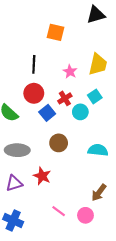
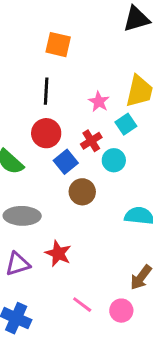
orange square: (55, 32) -> (58, 45), moved
cyan square: (95, 96) -> (126, 124), moved
brown circle: (59, 143) -> (82, 192), moved

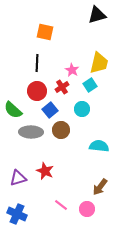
red cross: (91, 141) -> (62, 87), moved
gray ellipse: (22, 216) -> (31, 132), moved

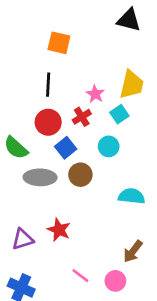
black triangle: (97, 15) -> (129, 20), turned 30

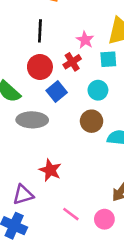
cyan square: (119, 114) -> (108, 59), turned 30
brown circle: (80, 175) -> (92, 121), moved
purple triangle: (23, 239) -> (23, 195), moved

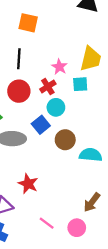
cyan circle: (98, 90) -> (56, 107), moved
blue square: (57, 91) -> (41, 125), moved

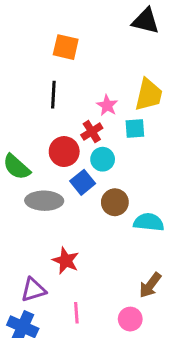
red circle: (19, 91) -> (64, 152), moved
pink line: (47, 223) -> (76, 313), moved, turned 49

